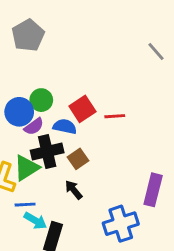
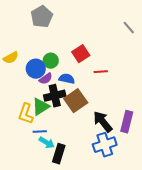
red square: (82, 109) -> (81, 54), moved
brown square: (78, 159) -> (76, 101), size x1.6
black arrow: (74, 190) -> (103, 122), moved, size x1.6

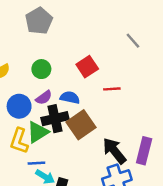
gray line: (129, 28) -> (133, 41), moved
green circle: (51, 61) -> (41, 69), moved
blue circle: (36, 69) -> (19, 106), moved

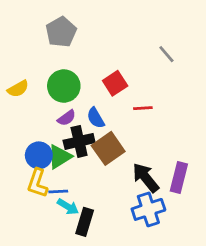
green circle: (41, 69) -> (64, 86), size x1.5
blue semicircle: (70, 98) -> (96, 118), turned -132
blue circle: (19, 106) -> (39, 155), moved
yellow L-shape: (19, 141) -> (37, 183), moved

